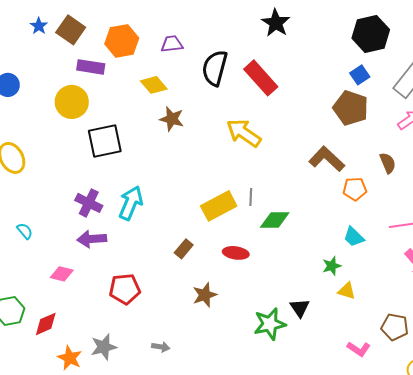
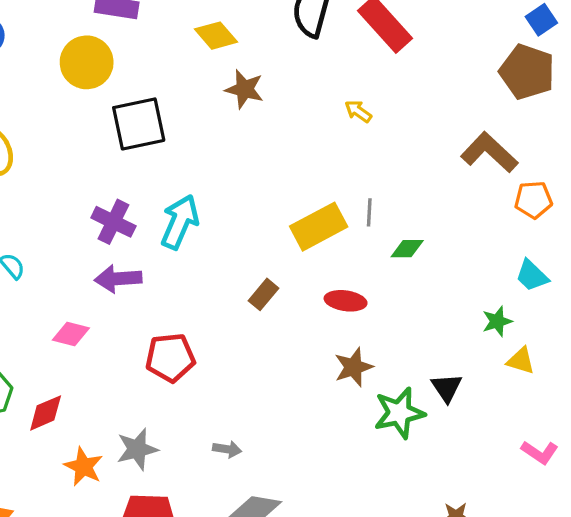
yellow arrow: (244, 133) -> (358, 111), size x0.5
green diamond: (275, 220) -> (407, 249), size x0.7
brown star: (205, 295) -> (353, 367), moved

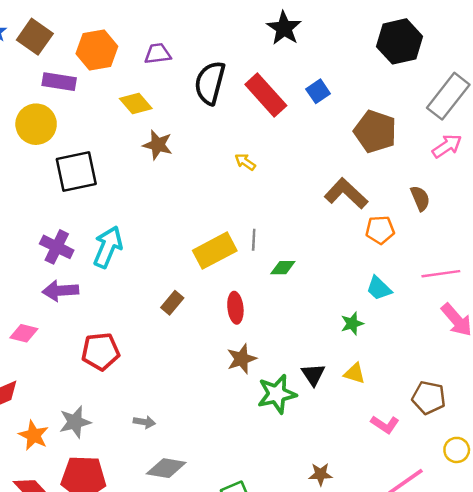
blue square: (541, 20) -> (318, 91), moved
red ellipse: (346, 301) -> (235, 308), turned 76
yellow triangle: (521, 361) -> (355, 373), moved

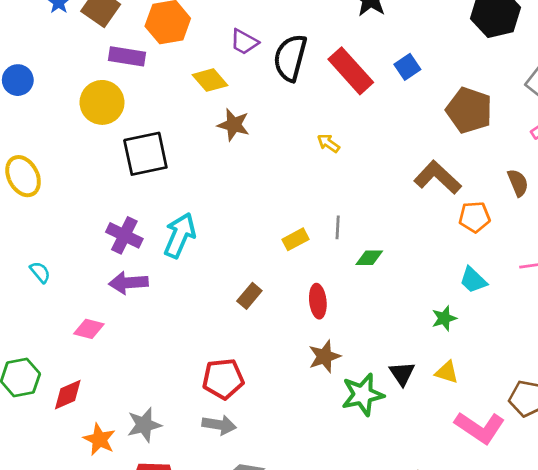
purple trapezoid: (158, 54) -> (244, 42), moved, turned -144
yellow rectangle: (215, 251) -> (295, 239), size x0.6
red pentagon: (100, 351) -> (223, 379), moved
gray arrow: (144, 422) -> (219, 425), size x1.4
pink L-shape: (385, 424) -> (480, 428), size x1.6

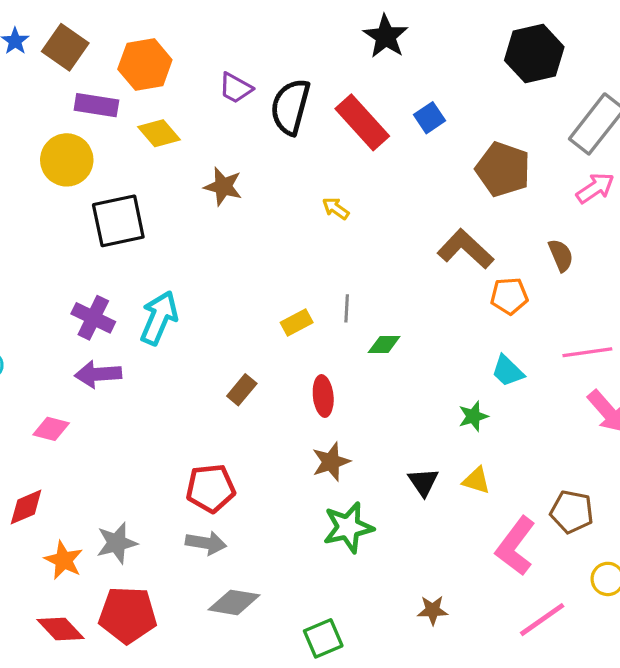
yellow diamond: (210, 80) -> (159, 133), moved
green star: (363, 395) -> (348, 527), moved
pink L-shape: (480, 428) -> (515, 546), turned 93

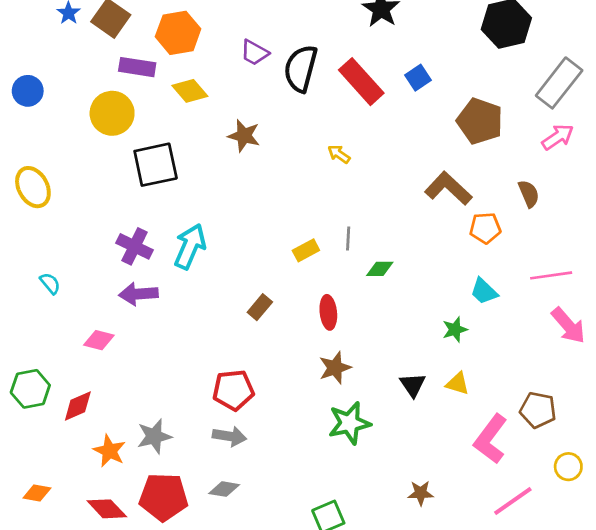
gray diamond: (234, 602) -> (224, 489), moved, size x0.7

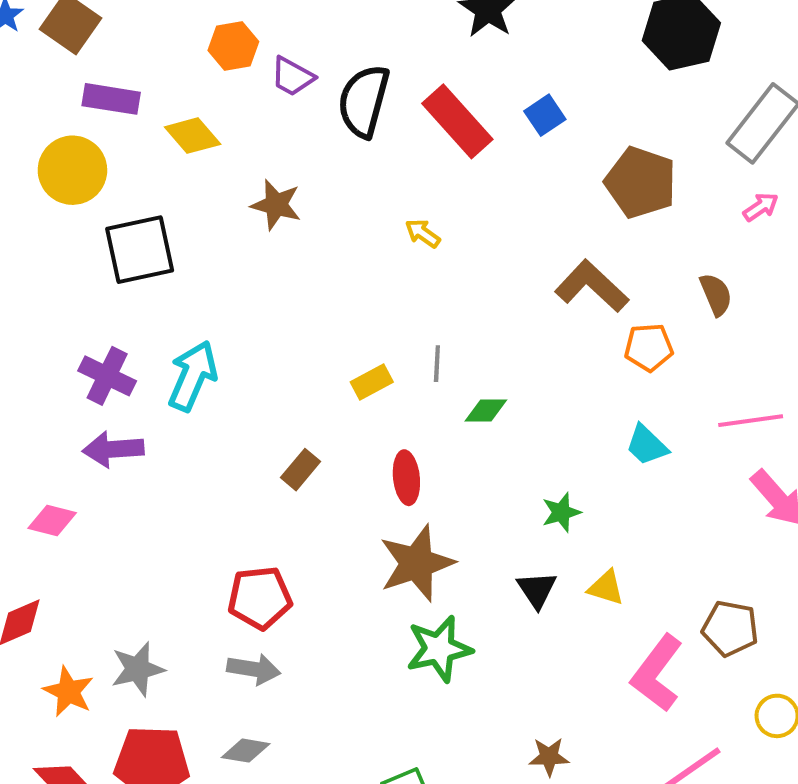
orange hexagon: (178, 33) -> (233, 46), moved, size x0.7
pink arrow: (558, 137) -> (761, 207), size x0.7
green star: (455, 330) -> (561, 512), moved
brown star: (335, 368) -> (417, 563), size x1.5

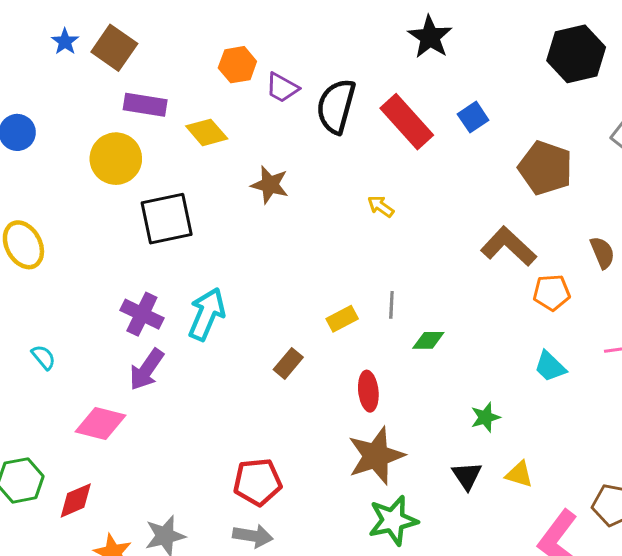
purple arrow: (113, 449) -> (147, 370), turned -51
brown rectangle: (301, 470) -> (288, 363), moved
pink diamond: (52, 520) -> (100, 423), size x1.4

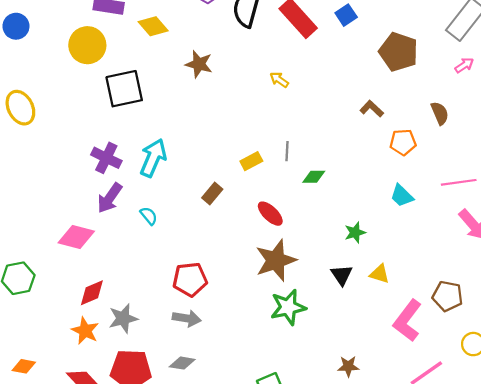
brown L-shape: (508, 246) -> (372, 109), size x0.6
cyan semicircle: (43, 357) -> (149, 216), moved
red ellipse: (368, 391) -> (270, 214), turned -40
red diamond: (76, 500) -> (92, 293), moved

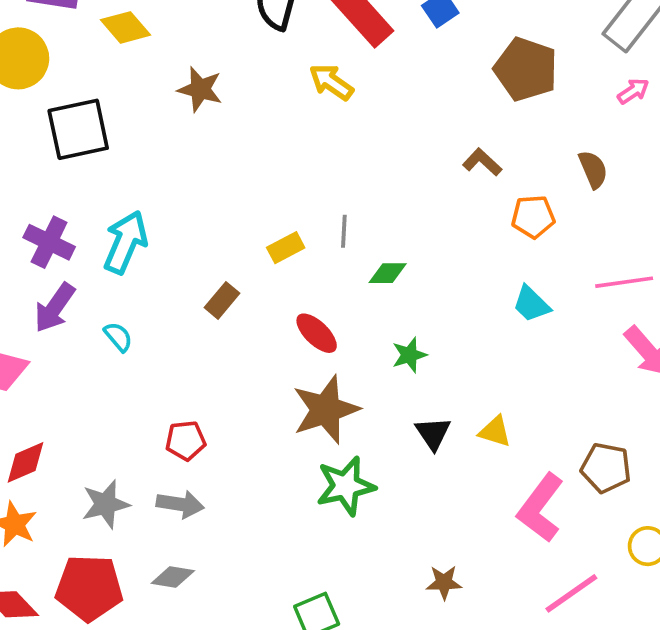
yellow arrow: (279, 80) -> (331, 82), moved, size x1.4
green star: (355, 233) -> (409, 355), moved
red pentagon: (190, 279) -> (186, 441), size x0.7
gray star: (123, 318) -> (106, 504), moved

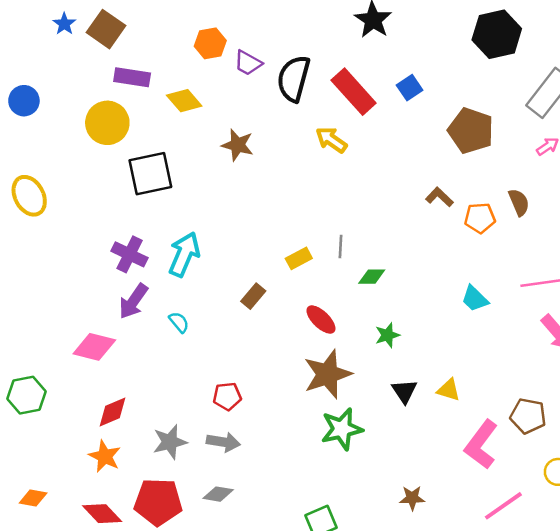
orange pentagon: (533, 217) -> (480, 218), moved

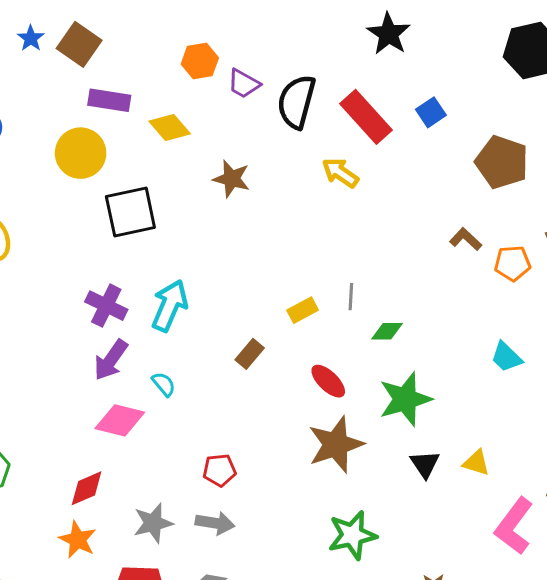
green star: (387, 335) -> (405, 399), size x1.8
pink diamond: (94, 347) -> (120, 420), moved
green star: (342, 429) -> (352, 535), moved

